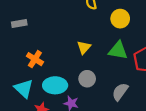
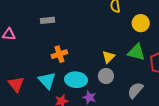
yellow triangle: (84, 47) -> (108, 57), moved
orange cross: (35, 59) -> (59, 54), turned 35

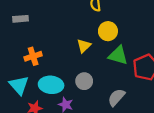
yellow circle: (141, 23) -> (108, 31), moved
yellow triangle: (108, 57) -> (84, 46), moved

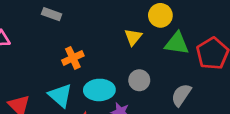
gray rectangle: (20, 19) -> (52, 14), turned 32

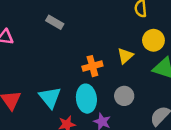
orange cross: (73, 58) -> (92, 66), moved
cyan ellipse: (99, 90) -> (86, 99), turned 76

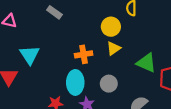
yellow circle: (153, 40) -> (111, 27), moved
cyan triangle: (50, 97) -> (30, 55), moved

